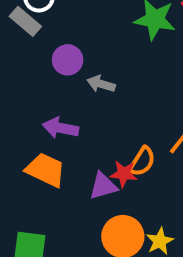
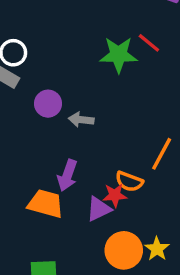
purple arrow: (60, 128) -> (67, 175), moved, turned -72
orange semicircle: (142, 161) -> (129, 182), turned 88

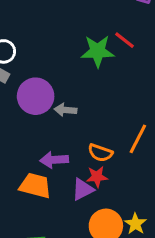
purple circle: (48, 104) -> (36, 96), size x1.5
purple arrow: (67, 175) -> (54, 160), turned 68
orange semicircle: (129, 182) -> (100, 153), moved

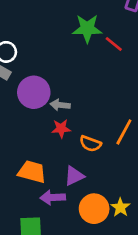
green star: (98, 51) -> (87, 29), moved
purple arrow: (54, 160) -> (53, 197), moved
red star: (97, 177) -> (61, 129), moved

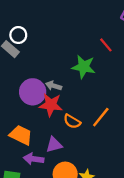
green star: (87, 29) -> (84, 67), moved
purple circle: (34, 92) -> (33, 92), moved
red star: (61, 129) -> (51, 105), size x1.5

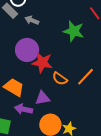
gray arrow: (54, 86) -> (32, 20), moved

